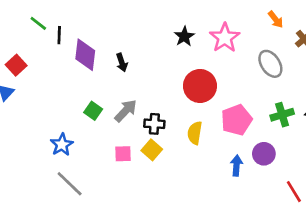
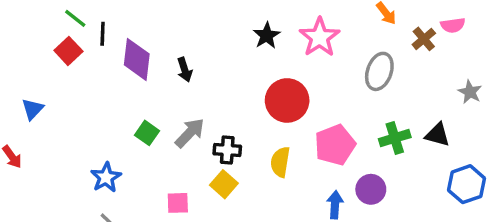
gray ellipse: (270, 64) -> (379, 71), turned 52
red square: (16, 65) -> (68, 51), moved
pink square: (123, 154) -> (178, 203), moved

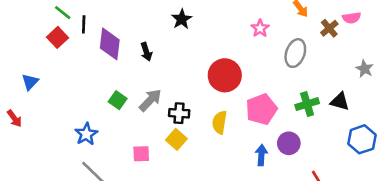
black star: (267, 36) -> (182, 19), moved
pink star: (320, 37) -> (260, 28), moved, size x0.6

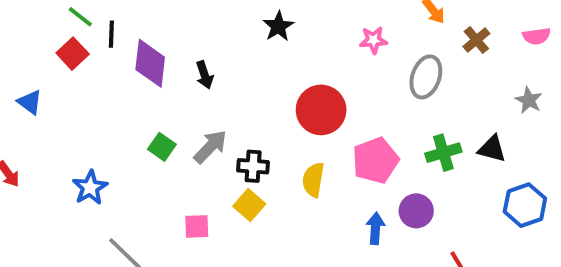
pink semicircle: (352, 18) -> (537, 36), moved
black star: (182, 19) -> (278, 26), moved
pink star: (260, 28) -> (373, 40), turned 30
blue triangle: (30, 82) -> (30, 102), moved, turned -36
blue star: (86, 134) -> (90, 188), moved

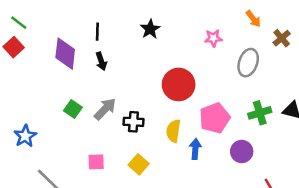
black line: (111, 34) -> (97, 32), moved
yellow square: (249, 205) -> (139, 164), moved
blue arrow: (375, 228) -> (195, 149), moved

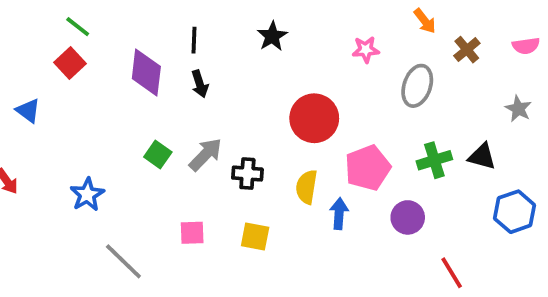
yellow square: (139, 164) -> (255, 237), turned -30

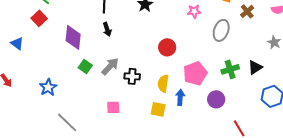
purple diamond: (146, 72) -> (73, 37), moved
red circle: (314, 118) -> (167, 47), size x0.7
black triangle: (482, 156) -> (255, 67), turned -49
pink square: (192, 233) -> (113, 107), moved
yellow square: (255, 237) -> (158, 109), moved

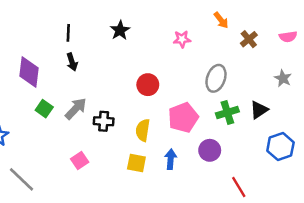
gray ellipse: (221, 30) -> (216, 78), moved
blue arrow: (180, 97) -> (171, 159), moved
pink square: (113, 107) -> (80, 160), turned -32

